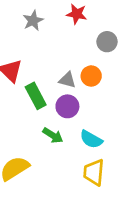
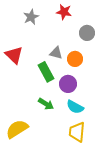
gray triangle: (67, 80) -> (56, 53), moved
green rectangle: (36, 96) -> (46, 72), moved
purple circle: (67, 106) -> (68, 84), moved

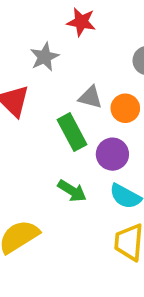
red star: (64, 12) -> (81, 22), moved
gray star: (31, 17) -> (45, 57), moved

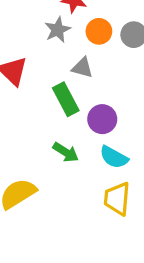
gray star: (45, 57) -> (58, 30), moved
orange circle: (125, 108) -> (99, 31), moved

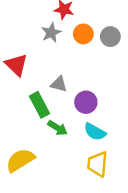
gray triangle: (82, 68) -> (59, 84), moved
green rectangle: (66, 99) -> (40, 105), moved

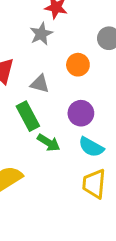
orange circle: (83, 34) -> (78, 65), moved
gray triangle: (59, 84) -> (40, 84), moved

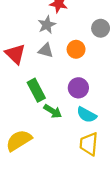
gray triangle: (40, 84) -> (46, 50), moved

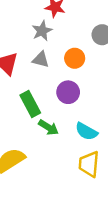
purple circle: (78, 88) -> (68, 92), moved

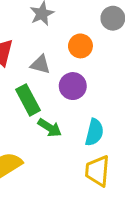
gray triangle: (41, 60) -> (40, 64), moved
cyan semicircle: (86, 131) -> (94, 132), turned -105

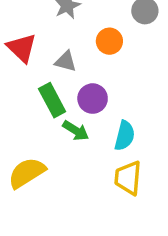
purple circle: (73, 86) -> (93, 99), moved

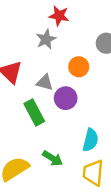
purple circle: (93, 99) -> (66, 98), moved
green arrow: (76, 131) -> (53, 158), moved

